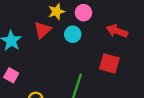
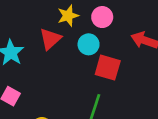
red square: (109, 63) -> (108, 68), moved

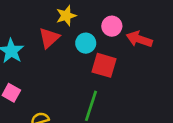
pink circle: (102, 17) -> (112, 26), moved

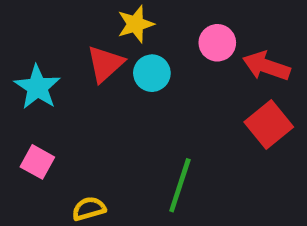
cyan circle: (86, 43) -> (152, 73), moved
red square: (104, 65) -> (269, 125), moved, turned 35

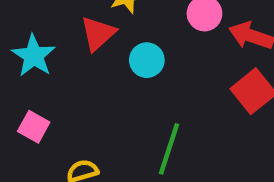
cyan circle: (152, 73) -> (147, 60), moved

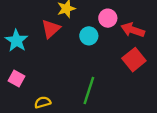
cyan circle: (147, 60) -> (89, 36), moved

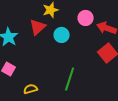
cyan circle: (89, 36) -> (62, 35), moved

